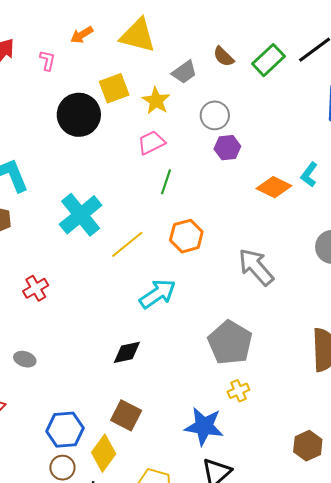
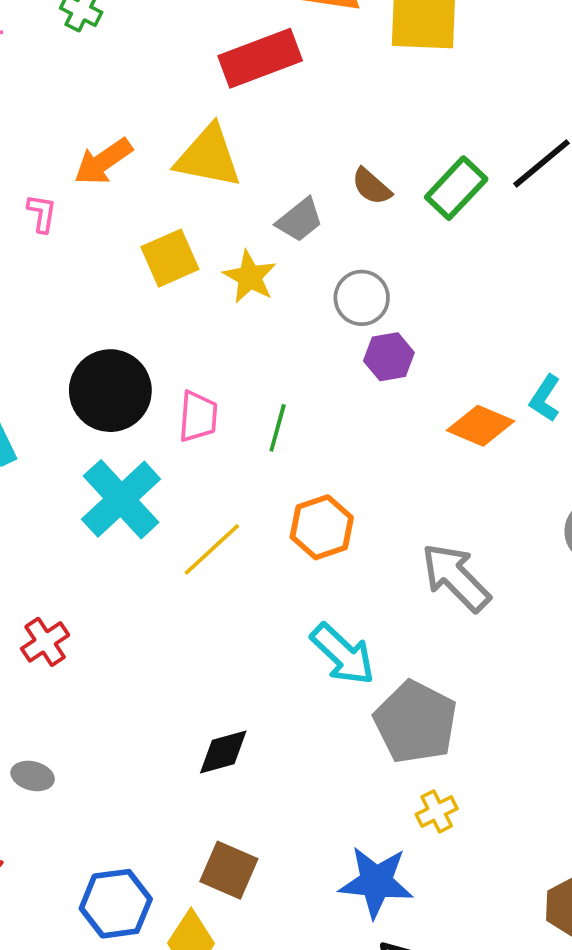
orange arrow: (82, 35) -> (103, 162), size x1.4
black circle: (79, 115) -> (110, 391), moved
pink trapezoid: (151, 143) -> (198, 417), moved, turned 124
cyan arrow: (158, 294) -> (343, 654), moved, turned 81

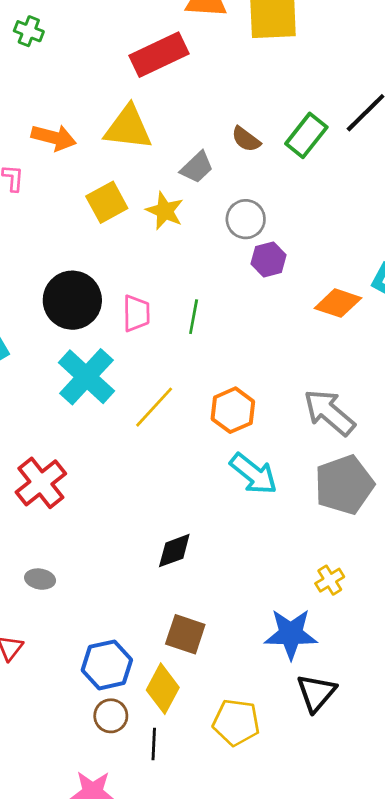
orange arrow: (103, 162) -> (54, 138), turned -126
orange hexagon: (322, 527) -> (233, 410), moved
red cross: (45, 642) -> (41, 483), size x1.5
gray pentagon: (416, 722) -> (344, 485), moved, turned 30

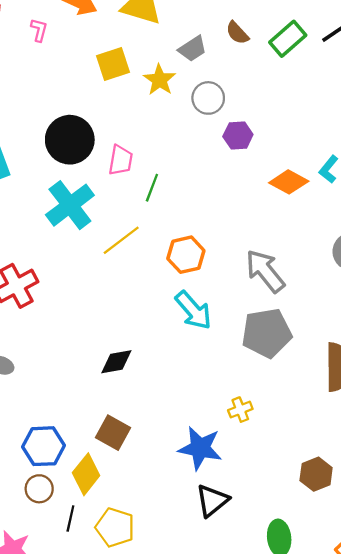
gray circle: (246, 219) -> (208, 98), moved
green line: (194, 317) -> (152, 188), moved
yellow pentagon: (236, 722) -> (115, 527), moved

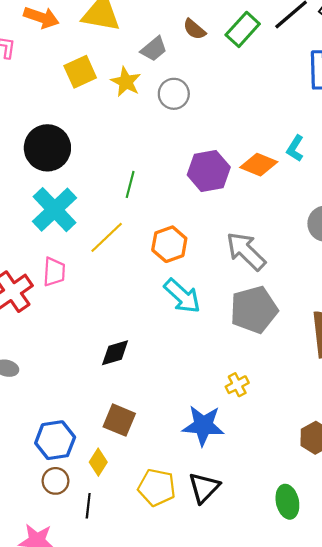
purple hexagon: (238, 136) -> (209, 171), moved, size x1.5
pink trapezoid: (121, 160) -> (54, 272), moved
yellow diamond: (86, 474) -> (98, 462), size x0.7
black triangle: (212, 501) -> (204, 488), moved
yellow pentagon: (115, 527) -> (157, 487), moved

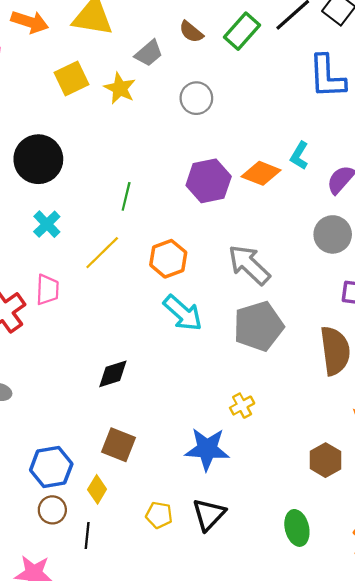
gray circle: (174, 94) -> (196, 98), moved
cyan cross: (55, 210) -> (47, 224), size x0.6
yellow pentagon: (157, 487) -> (159, 515), size x0.7

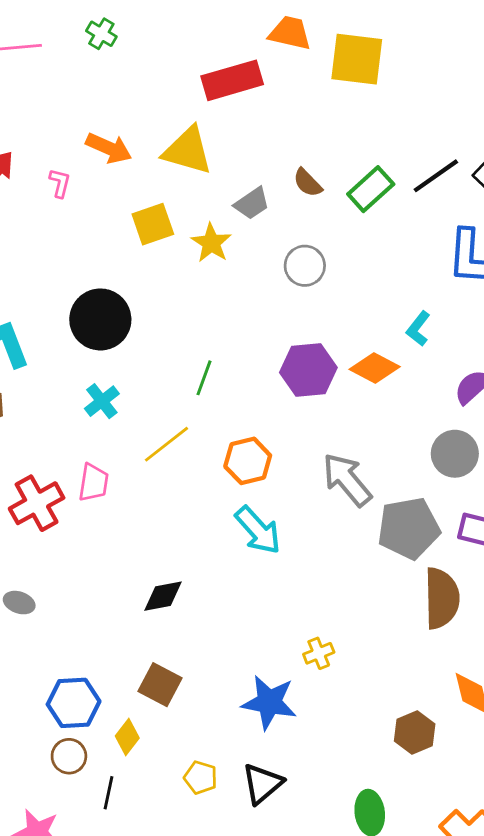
cyan L-shape: (299, 156) -> (418, 329), moved
gray pentagon: (258, 326) -> (409, 528), moved

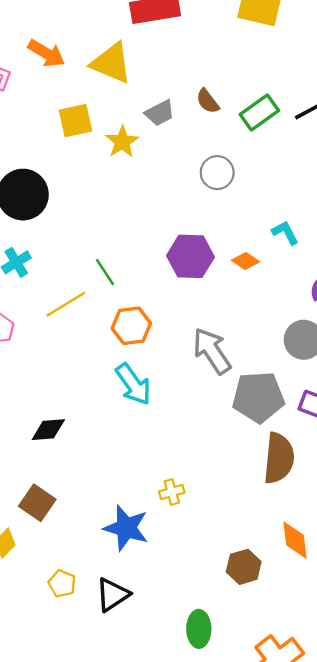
gray circle: (305, 266) -> (217, 173), moved
cyan L-shape: (418, 329) -> (285, 233), turned 108
orange diamond: (375, 368) -> (245, 261), size x0.7
green line: (204, 378) -> (105, 272), moved, turned -60

